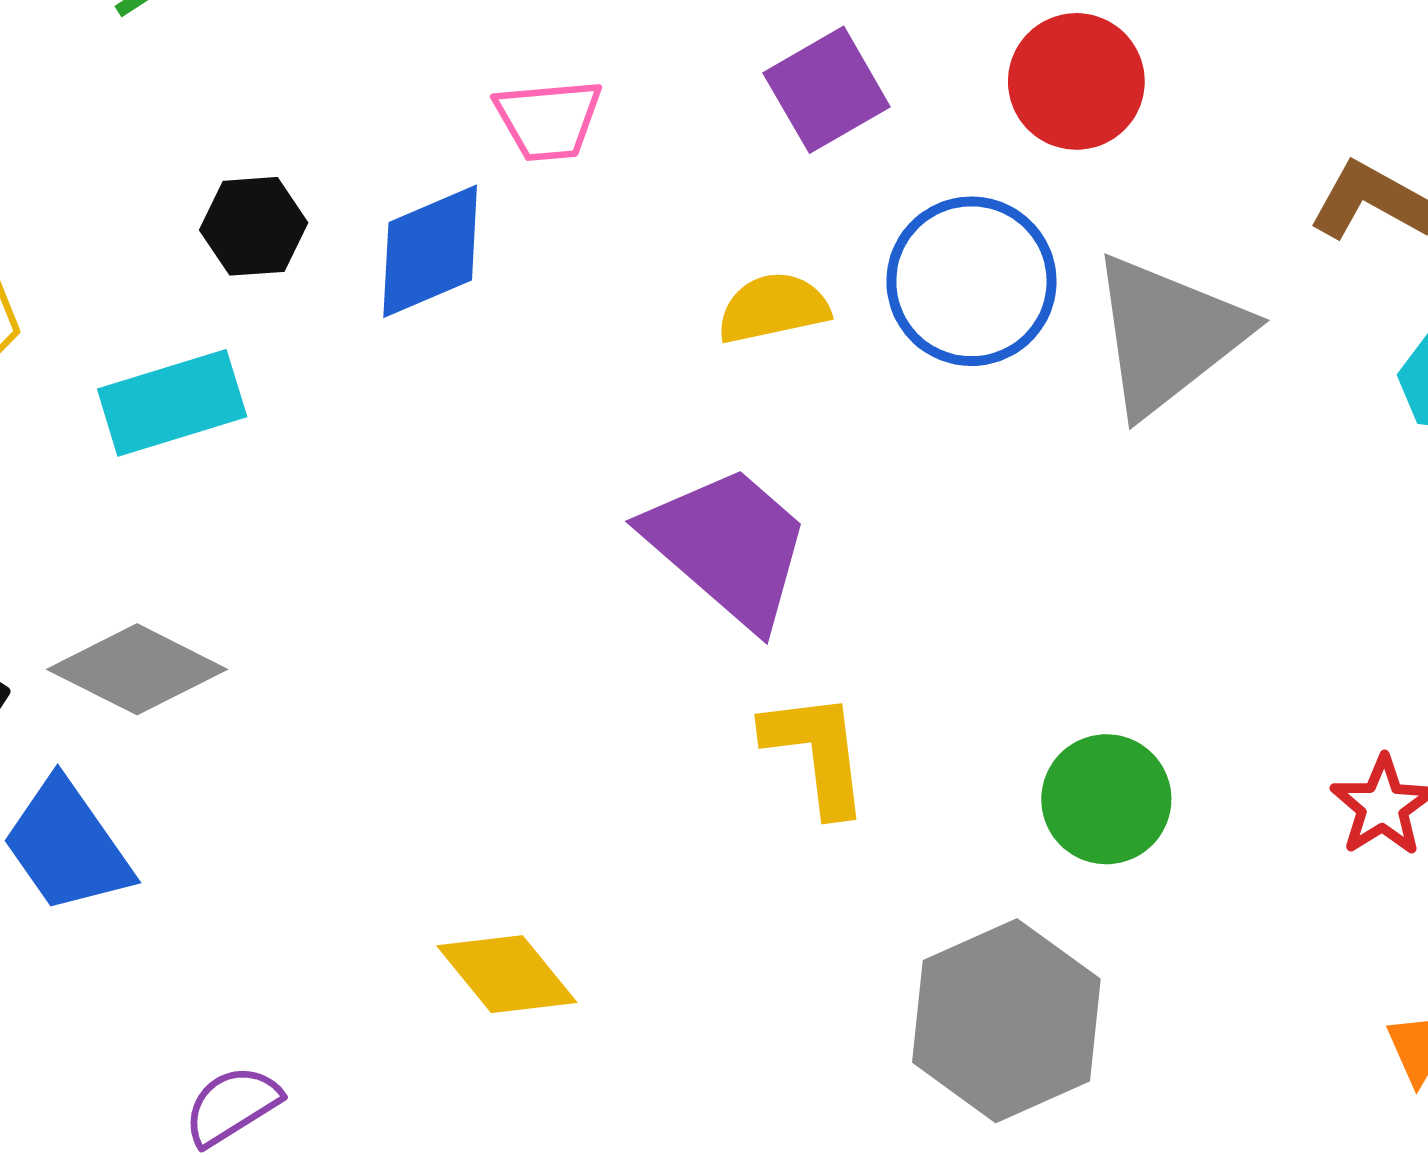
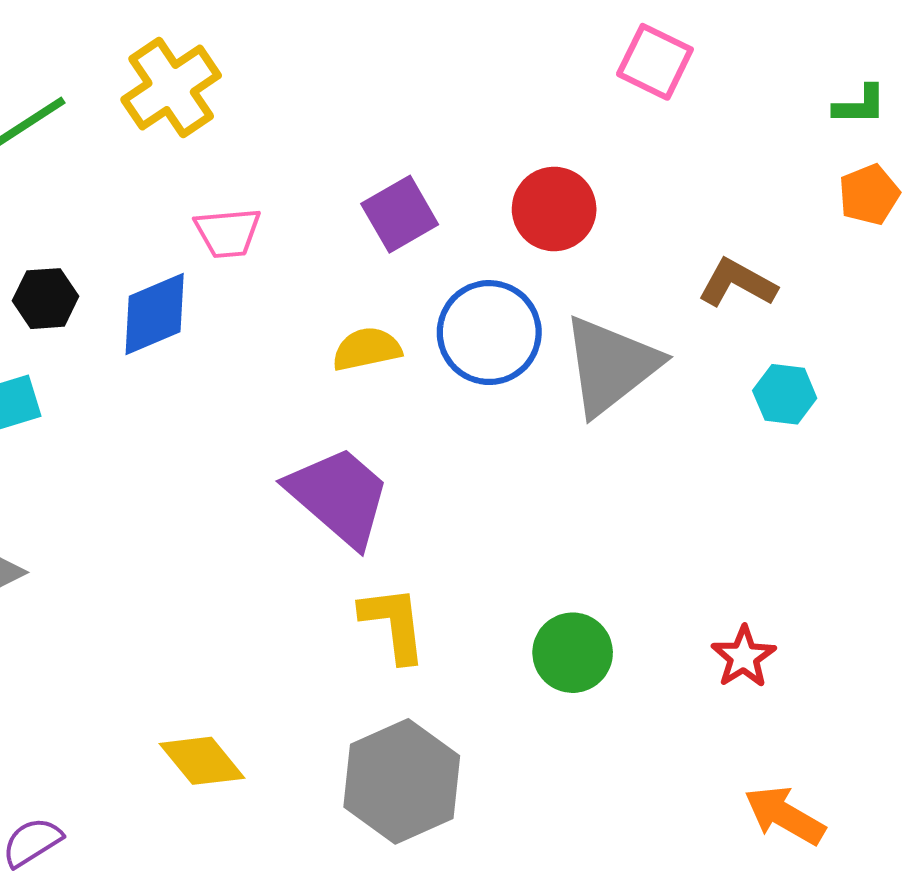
gray hexagon: (1006, 1021) -> (402, 781), moved

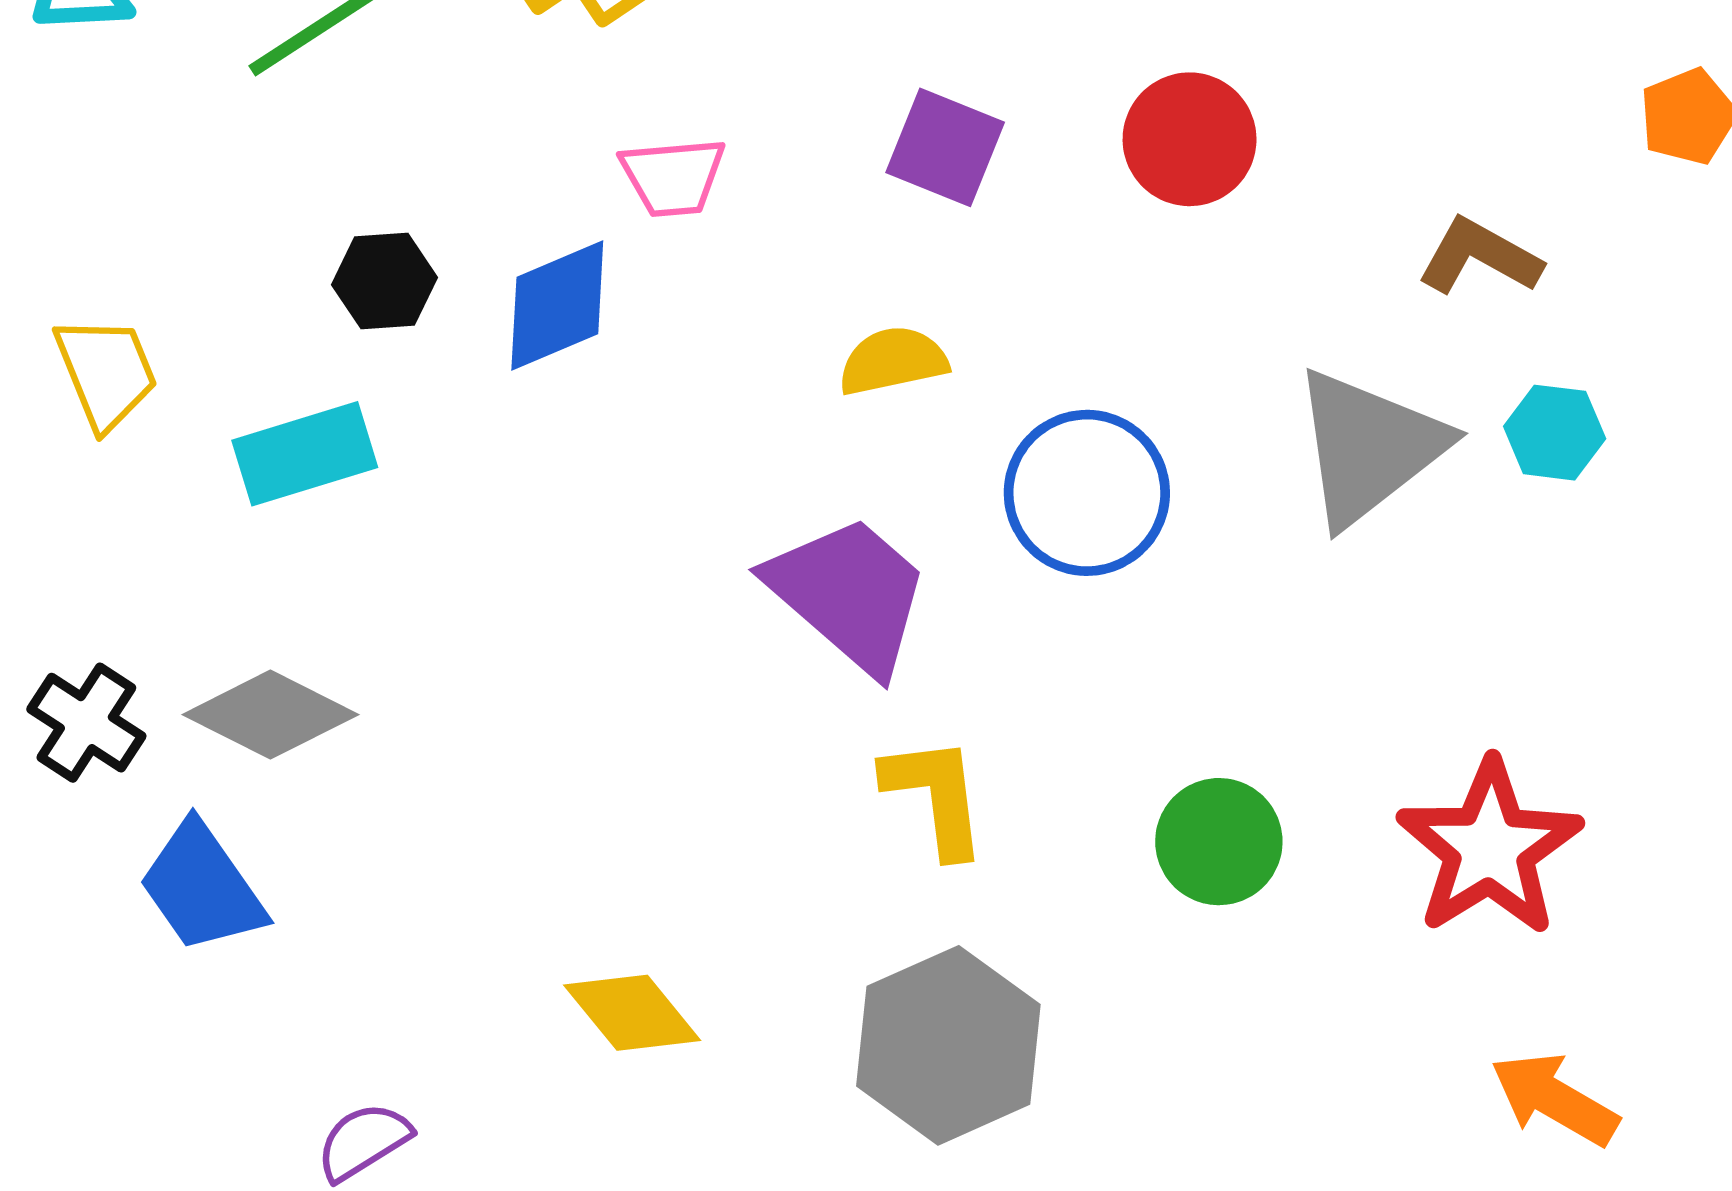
purple square: (400, 214) -> (945, 147), turned -38
blue circle: (489, 333) -> (1087, 493), moved
gray triangle: (611, 365) -> (1369, 447), moved
red star: (744, 657) -> (1489, 848), size x1.8

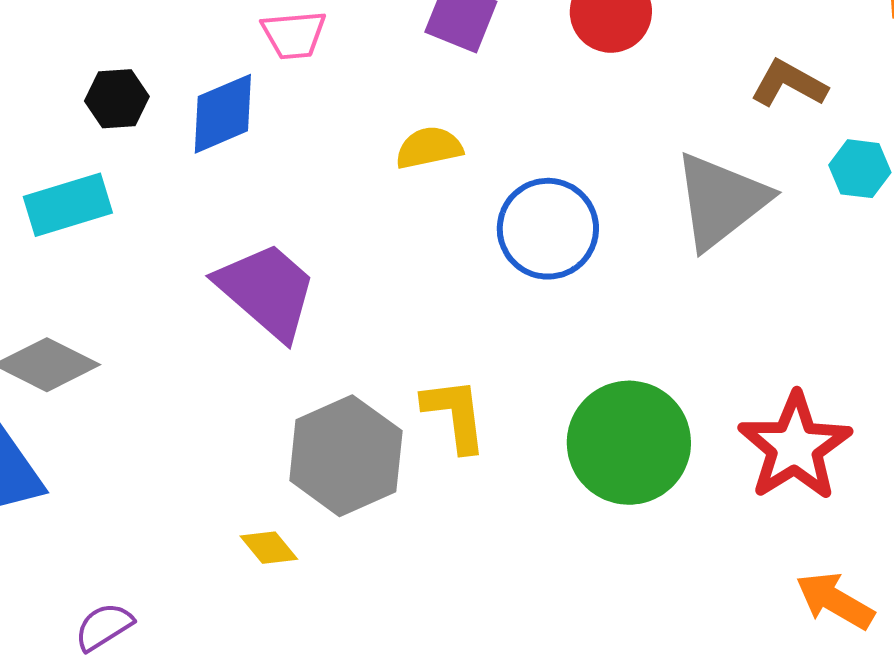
cyan hexagon: (1555, 433) -> (860, 169), moved
purple trapezoid: (849, 594) -> (267, 291), moved
green circle: (1219, 842) -> (629, 443), size x1.6
yellow diamond: (632, 1013) -> (269, 548), size x0.7
gray hexagon: (948, 1045) -> (346, 456), moved

